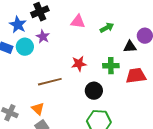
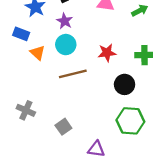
cyan circle: (25, 47) -> (66, 45), moved
orange triangle: (38, 109) -> (38, 53), moved

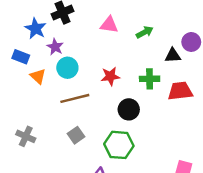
purple star: (65, 21) -> (55, 47), moved
green hexagon: (130, 121) -> (119, 145), moved
gray square: (63, 127) -> (76, 135), moved

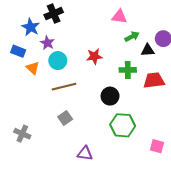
pink triangle: (109, 25) -> (119, 17), moved
green arrow: (145, 32) -> (132, 37), moved
red star: (110, 76) -> (94, 56), moved
gray cross: (26, 136) -> (22, 134), moved
green hexagon: (119, 145) -> (123, 125), moved

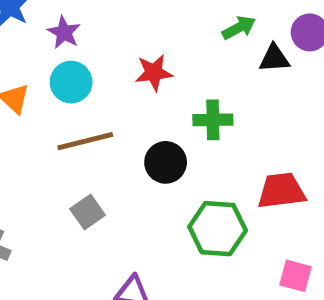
purple star: (47, 43) -> (64, 32), moved
green cross: (128, 70) -> (213, 120), moved
red trapezoid: (154, 80) -> (281, 191), moved
black circle: (110, 96) -> (166, 162), moved

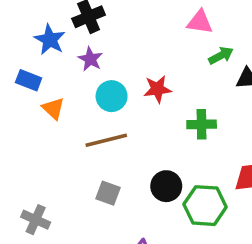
cyan circle: (71, 82) -> (112, 96), moved
black circle: (166, 162) -> (166, 186), moved
gray square: (88, 212) -> (108, 193), turned -35

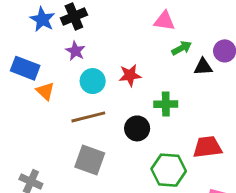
blue star: (50, 40) -> (42, 19), moved
blue rectangle: (29, 80) -> (25, 68), size x1.4
black circle: (166, 186) -> (137, 128), moved
gray square: (108, 193) -> (90, 160), size x1.5

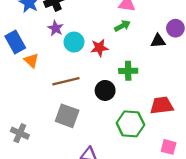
green arrow: (182, 48) -> (122, 26), moved
blue rectangle: (25, 68) -> (15, 42), turned 40
cyan circle: (93, 81) -> (74, 42), moved

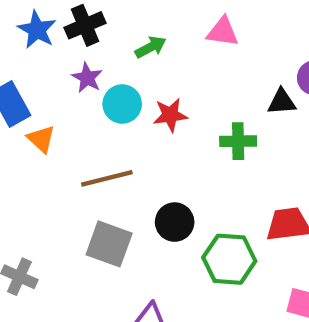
green arrow: (122, 26) -> (151, 47), moved
green cross: (128, 71) -> (238, 141), moved
black circle: (105, 90) -> (175, 222), moved

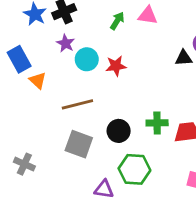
green arrow: (151, 47) -> (117, 21), moved, turned -30
green cross: (238, 141) -> (157, 123), moved
green hexagon: (229, 259) -> (134, 169), moved

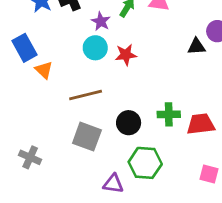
purple star: (66, 43) -> (101, 21), moved

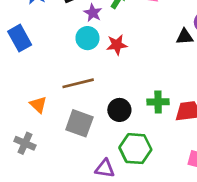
orange triangle: (44, 70) -> (38, 105), moved

